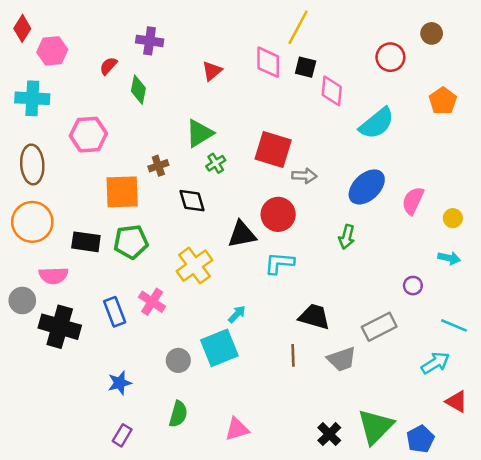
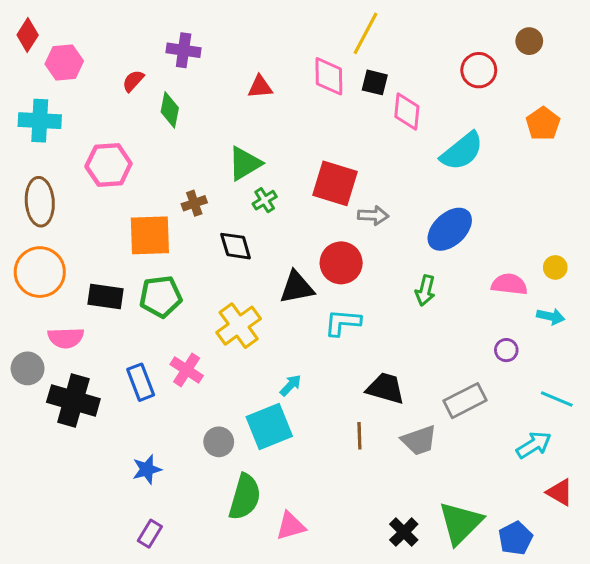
red triangle: (212, 71) -> (260, 87), turned 35
pink semicircle: (413, 201) -> (509, 284), moved, turned 72
green semicircle: (178, 414) -> (245, 497), moved, size x1.4

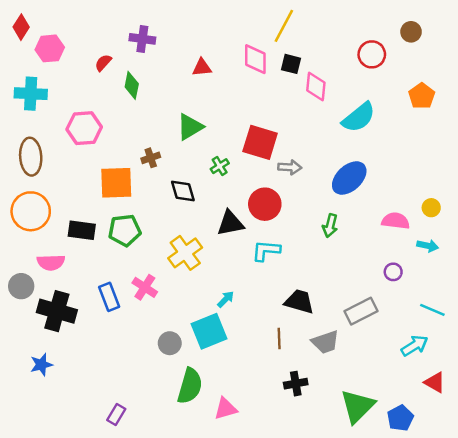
green cross: (265, 200) -> (220, 166), moved
blue star: (147, 469) -> (41, 365), moved
black cross: (404, 532) -> (296, 384), moved, turned 35

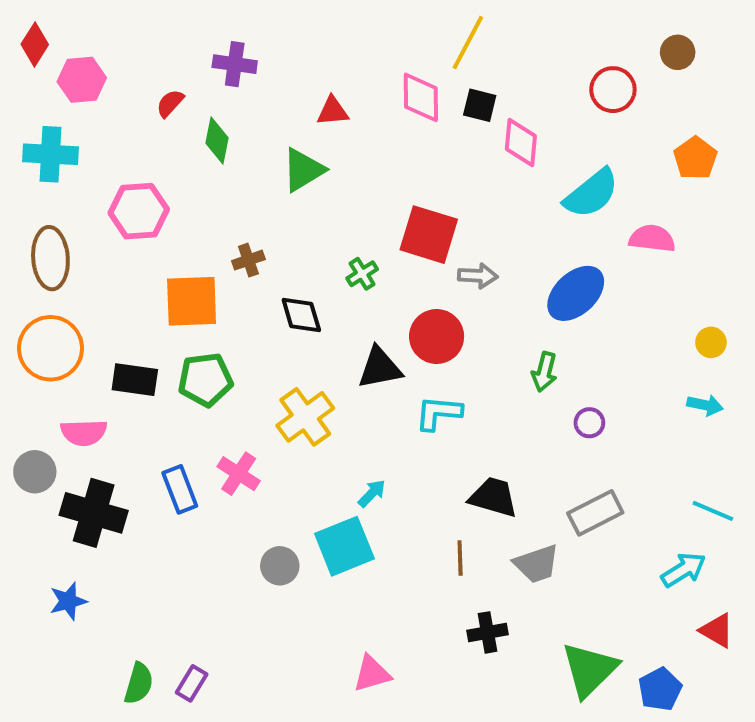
green triangle: (190, 127) -> (303, 170), moved
pink semicircle: (396, 221) -> (652, 239), moved
purple circle: (393, 272) -> (589, 423), moved
green semicircle: (190, 386) -> (139, 683), moved, size x0.7

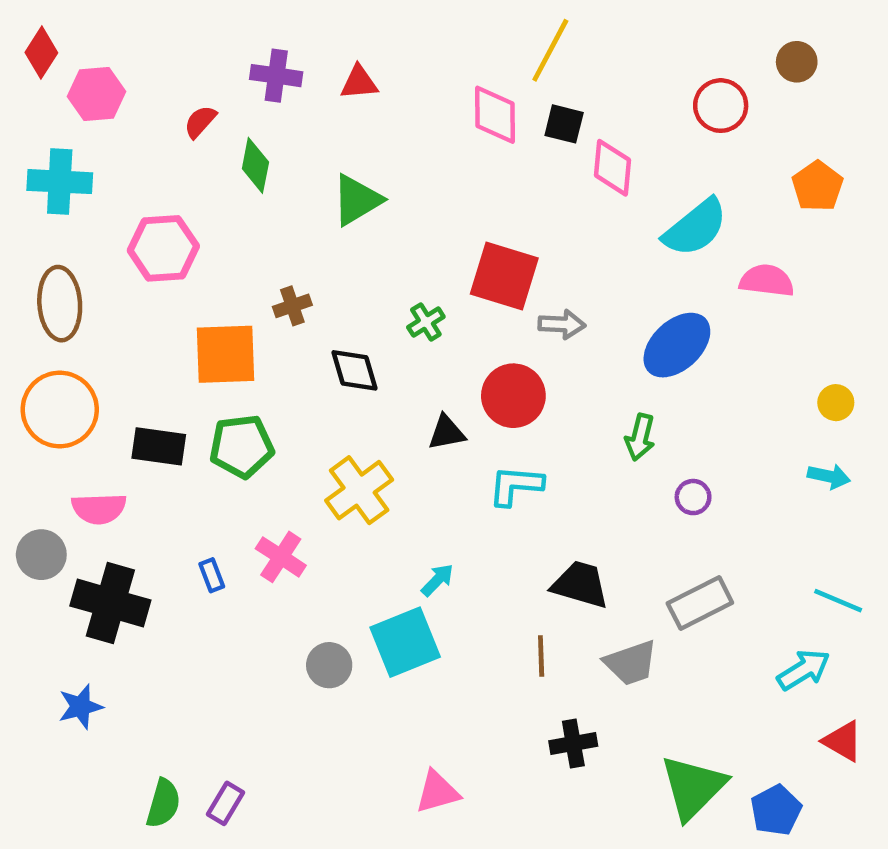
red triangle: (333, 111) -> (359, 83), moved
black triangle: (380, 368) -> (447, 433), size x0.7
blue rectangle: (180, 489) -> (212, 575), size x0.6

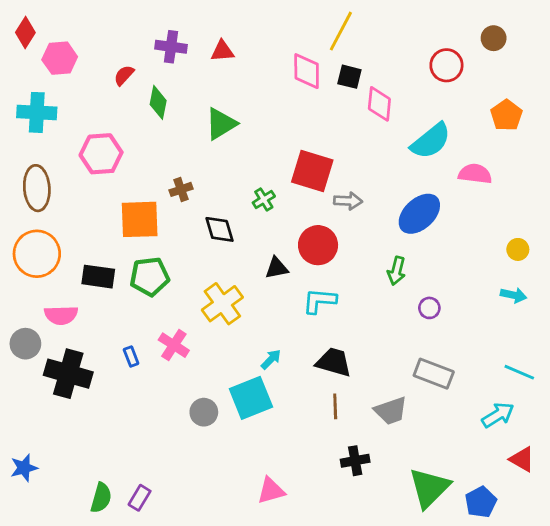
black trapezoid: (580, 585) -> (334, 362), moved
gray rectangle: (700, 603) -> (434, 374), turned 48
blue star: (80, 707) -> (24, 468), moved

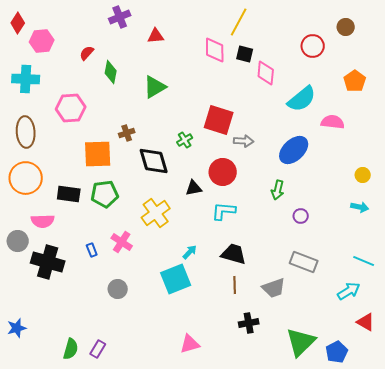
purple cross: (171, 47) -> (120, 17), moved, turned -30
black diamond: (220, 229) -> (154, 161), size x1.4
gray circle: (204, 412) -> (118, 289), moved

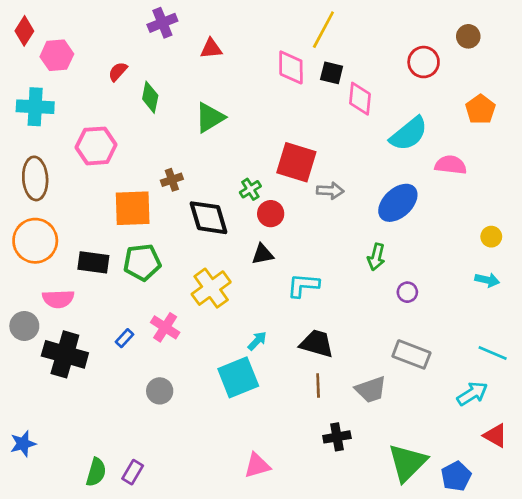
red circle: (223, 172) -> (271, 214), moved, size x0.7
blue rectangle: (92, 250) -> (124, 338), turned 64

